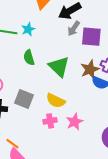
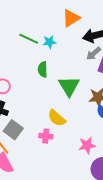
gray square: (24, 99) -> (13, 130), moved
pink star: (75, 122) -> (87, 145), moved

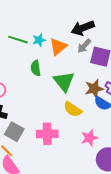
orange triangle: (71, 18) -> (58, 47), moved
yellow semicircle: (57, 118) -> (73, 109), moved
pink cross: (46, 136) -> (47, 134), size x1.5

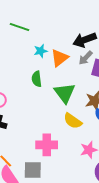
green line: (18, 40) -> (20, 27), moved
gray square: (14, 132) -> (33, 170), moved, turned -30

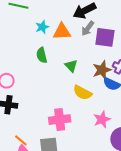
orange triangle: (60, 58) -> (62, 32), turned 42
green triangle: (65, 93) -> (71, 66), size x0.6

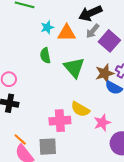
purple square: (105, 37) -> (109, 41), turned 30
green triangle: (71, 66) -> (74, 67), size x1.6
yellow semicircle: (82, 93) -> (80, 109), moved

